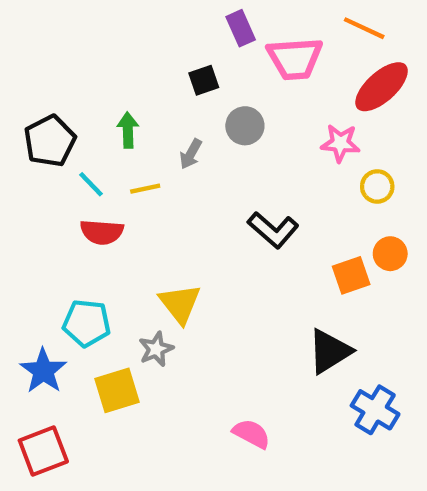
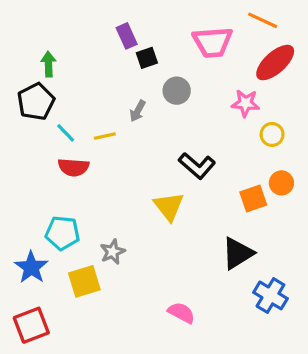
purple rectangle: (241, 28) -> (127, 36), moved
green arrow: (128, 130) -> (48, 64), moved
yellow triangle: (180, 304) -> (169, 206), moved

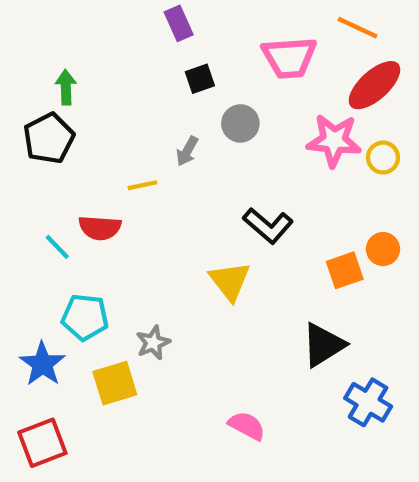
purple rectangle: (127, 36) -> (179, 23), moved
pink star: (245, 103) -> (334, 140), size x1.4
cyan line: (66, 133) -> (57, 247), moved
yellow circle: (272, 134) -> (383, 158), moved

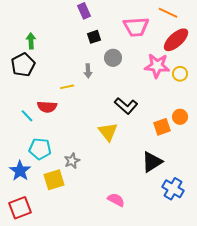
gray arrow: (187, 151) -> (88, 71), turned -32

